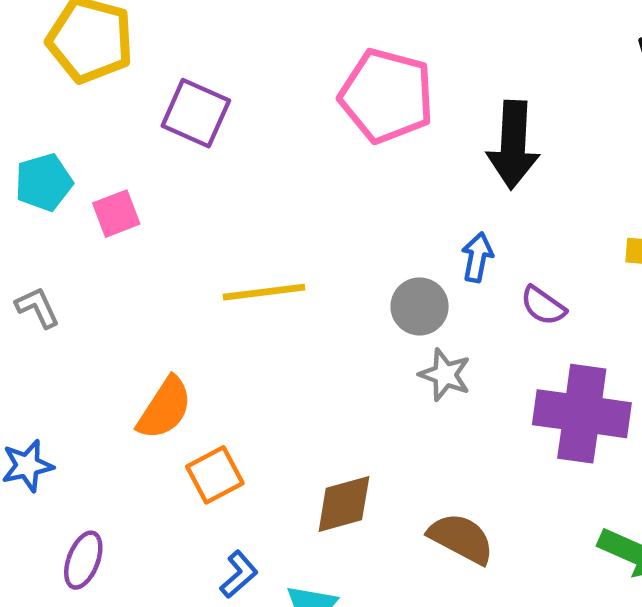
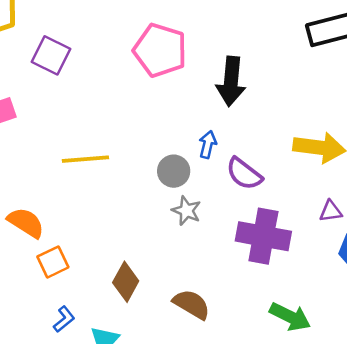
purple semicircle: (543, 306) -> (244, 174), size x1.4
orange semicircle: (165, 408) -> (26, 223), turned -93
brown diamond: (344, 504) -> (126, 282), turned -48

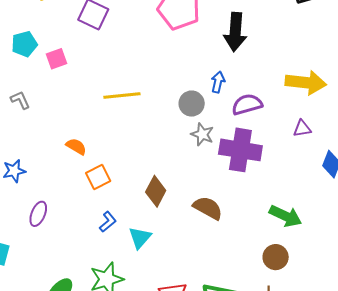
purple semicircle: (244, 174) -> (247, 104), turned 128
purple triangle: (331, 211) -> (302, 129), moved
orange semicircle: (26, 223) -> (76, 147), size x0.7
purple cross: (263, 236) -> (240, 150), moved

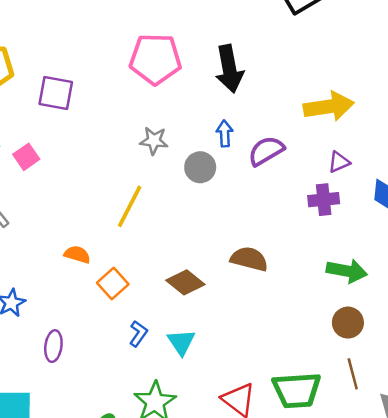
yellow line: (122, 95) -> (130, 206), moved, turned -42
gray star: (202, 134) -> (154, 141), moved
purple cross: (240, 150) -> (324, 200), moved, size x0.6
brown diamond: (156, 191) -> (185, 282), turned -64
brown semicircle: (208, 208) -> (249, 259), moved

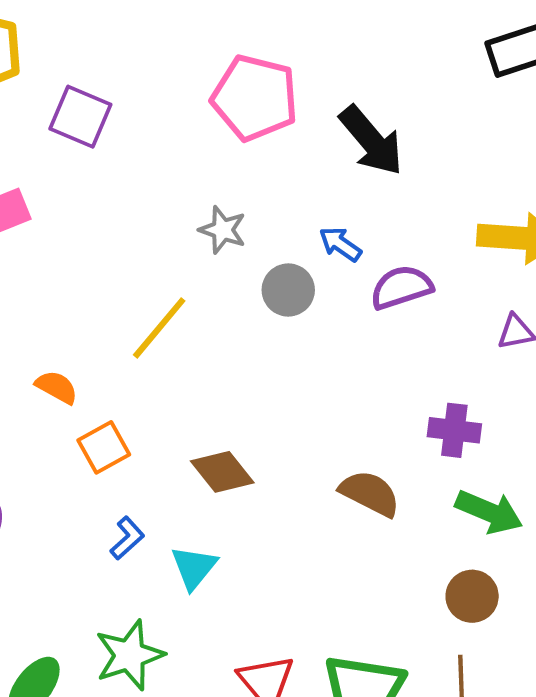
black arrow: (229, 69) -> (371, 141), turned -42
blue arrow: (225, 134) -> (340, 244), turned -65
purple cross: (324, 200) -> (454, 430), moved
brown semicircle: (249, 259) -> (370, 493), moved

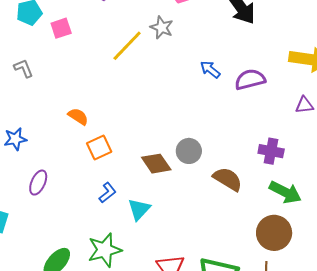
gray star: (223, 230) -> (162, 27), moved
blue arrow: (340, 244) -> (210, 69), moved
gray circle: (288, 290) -> (189, 151), moved
yellow line: (159, 328) -> (127, 46), moved
brown circle: (472, 596) -> (274, 233), size x1.4

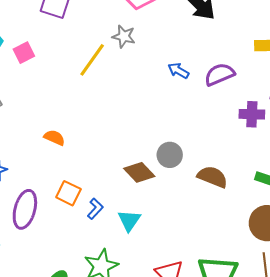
orange square: (99, 147) -> (68, 193), moved, turned -30
purple cross: (271, 151) -> (252, 114), moved
purple ellipse: (38, 183) -> (25, 209), size x1.5

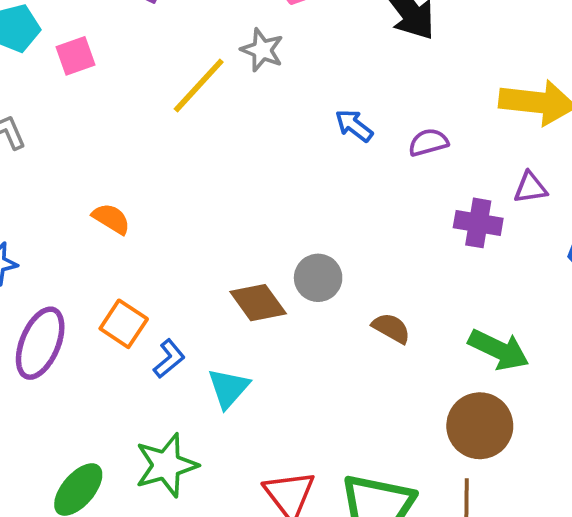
purple semicircle: (219, 74) -> (428, 142), size x0.7
brown semicircle: (213, 177) -> (391, 328), size x0.7

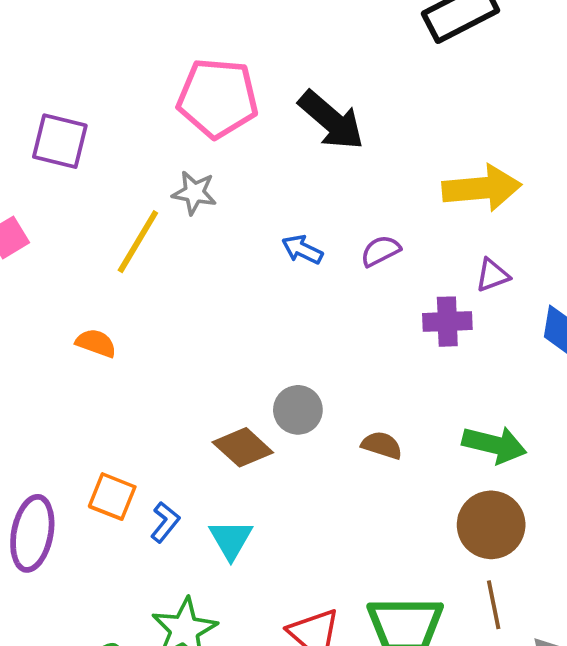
orange semicircle: (111, 219) -> (96, 343), moved

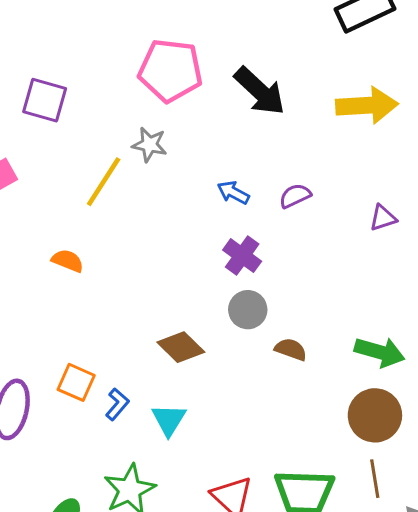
yellow arrow: (482, 188) -> (367, 105), moved
purple cross: (447, 322) -> (242, 256), moved, turned 36
gray circle: (298, 410) -> (248, 310), moved

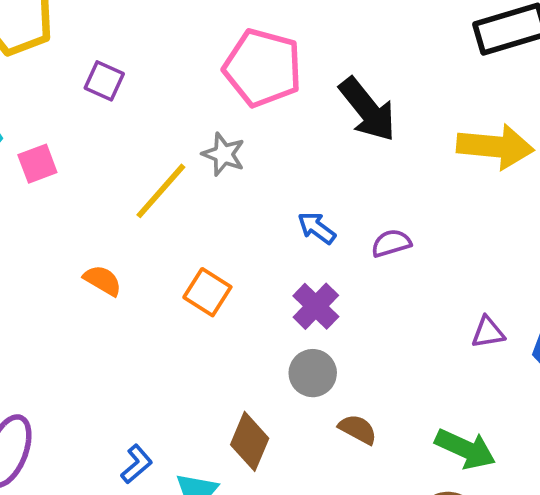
purple square: (45, 100) -> (104, 81), size x0.7
purple triangle: (383, 218) -> (488, 332), moved
brown diamond: (181, 347) -> (250, 441), moved, turned 60
orange square: (76, 382) -> (207, 292), moved

